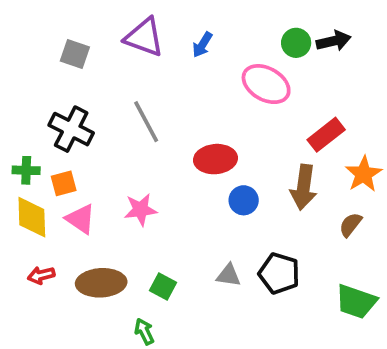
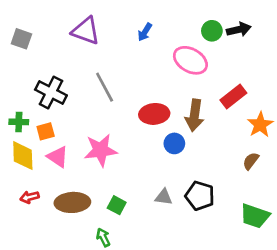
purple triangle: (144, 37) -> (86, 31), moved
gray square: (75, 54) -> (21, 39), moved
brown arrow: (304, 187) -> (194, 115), moved
pink star: (141, 210) -> (101, 150), size x1.4

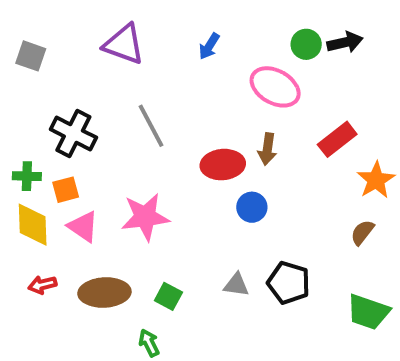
brown arrow: (194, 115) -> (267, 149), moved, size x0.7

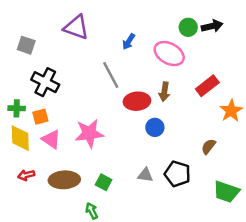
blue arrow: (209, 46) -> (129, 42), moved
gray square: (31, 56) -> (26, 45), moved
gray line: (151, 126) -> (111, 75), moved
brown semicircle: (362, 232) -> (208, 146), moved

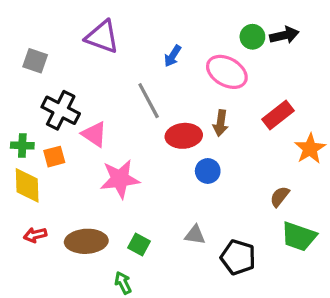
pink triangle: (51, 139) -> (94, 134), moved
black pentagon: (177, 174) -> (238, 257), moved
green trapezoid: (226, 192) -> (299, 237), moved

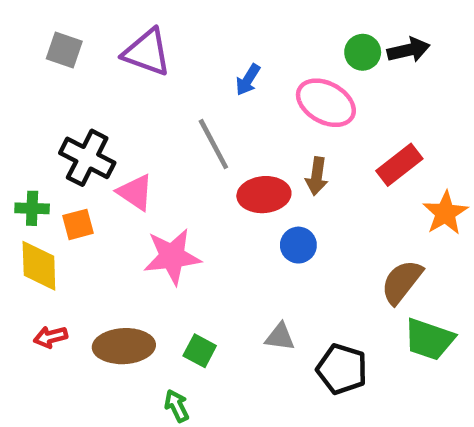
gray square: (35, 61) -> (64, 50), moved
brown semicircle: (280, 197) -> (402, 282), size x1.5

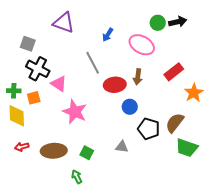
gray square: (64, 50) -> (28, 44), moved
pink star: (172, 257) -> (75, 112), turned 30
black pentagon: (342, 369) -> (149, 129), moved

